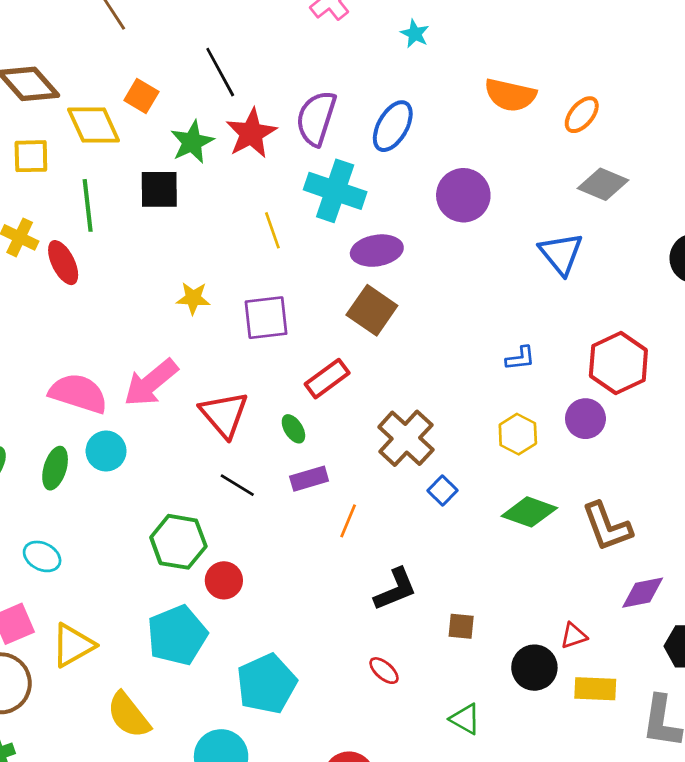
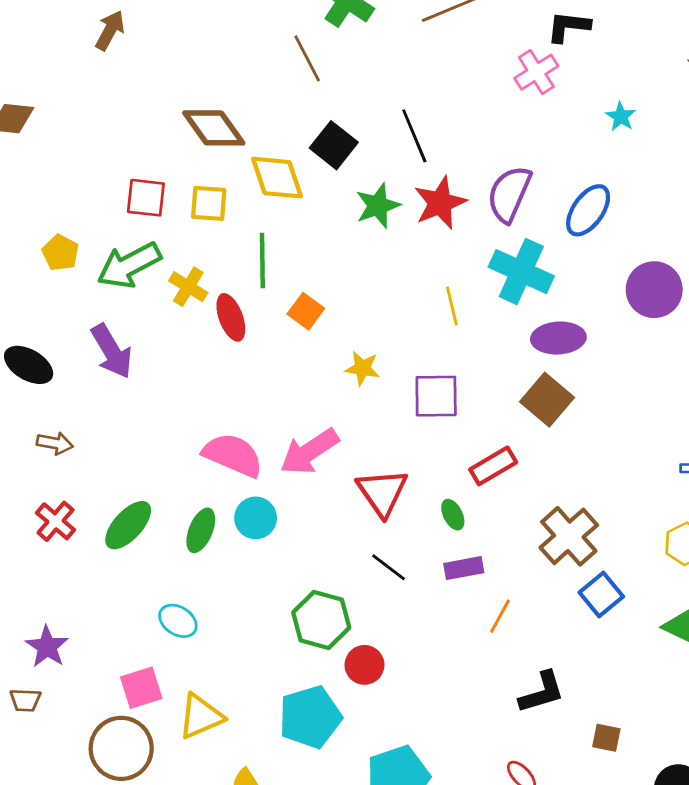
orange square: (141, 96) -> (306, 311), moved
black square: (159, 189) -> (334, 145), moved, turned 33
blue square: (442, 490) -> (601, 595), size x1.4

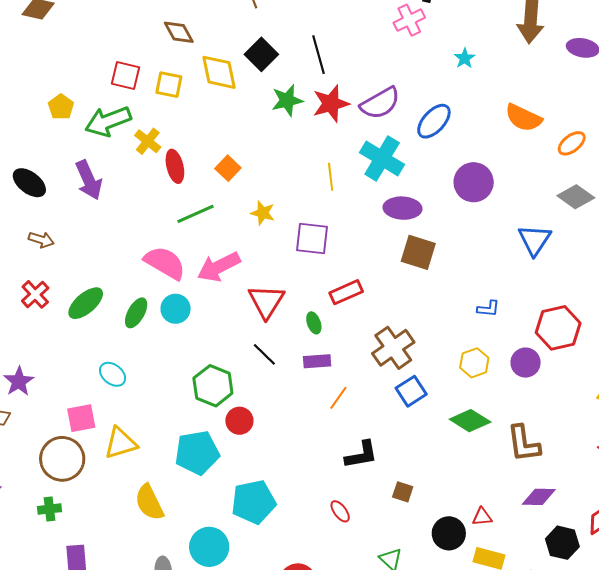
brown diamond: (214, 128) -> (179, 32), size x0.7
purple semicircle: (509, 194) -> (380, 103), turned -150
green line: (262, 261) -> (196, 214), moved, turned 60
brown square: (547, 400) -> (418, 252), moved, turned -30

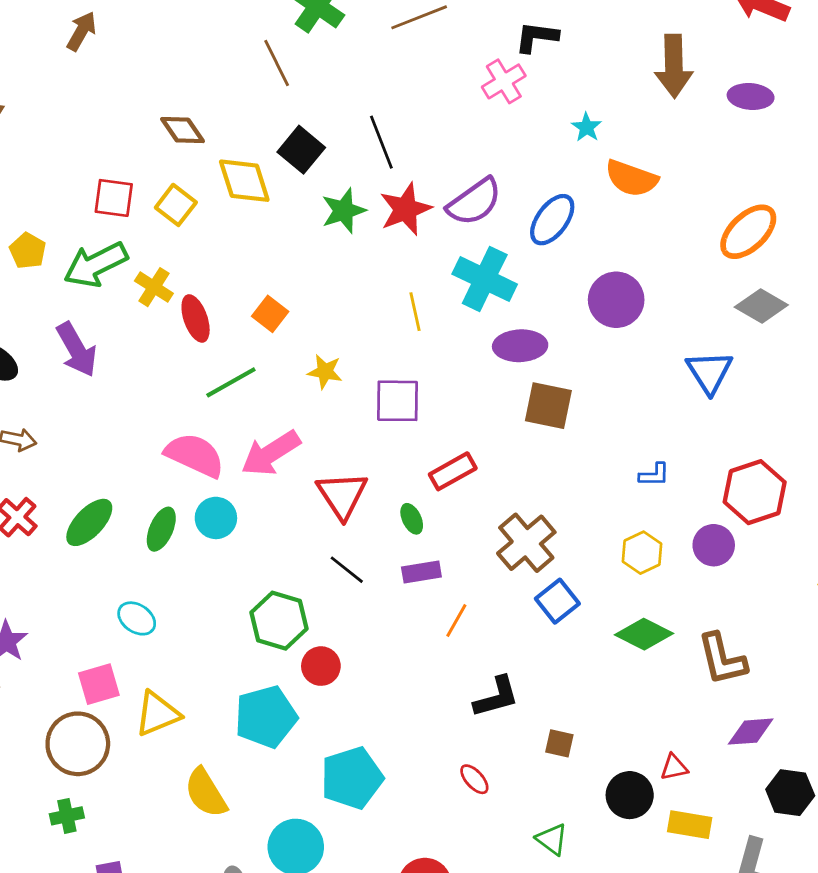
yellow square: (169, 85) -> (176, 205), turned 32
orange semicircle: (523, 118) -> (631, 178), moved
orange ellipse: (572, 143) -> (748, 232), size x1.5

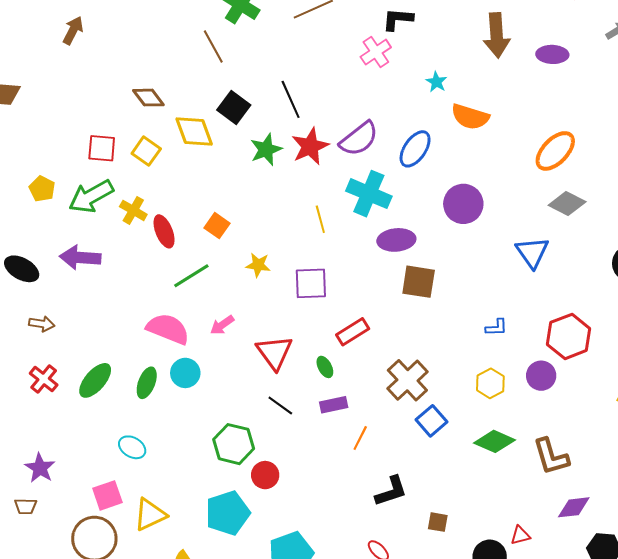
purple arrow: (77, 350) -> (80, 258), turned 126
pink arrow: (271, 453) -> (222, 325), size x0.6

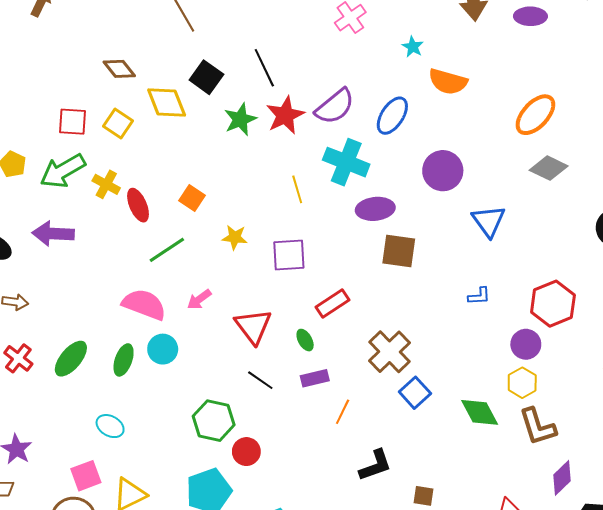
blue triangle: (532, 252) -> (489, 221), moved
yellow hexagon: (490, 383) -> (522, 383), moved
green diamond: (494, 441) -> (480, 412), turned 39
purple diamond: (574, 507) -> (562, 478), turned -36

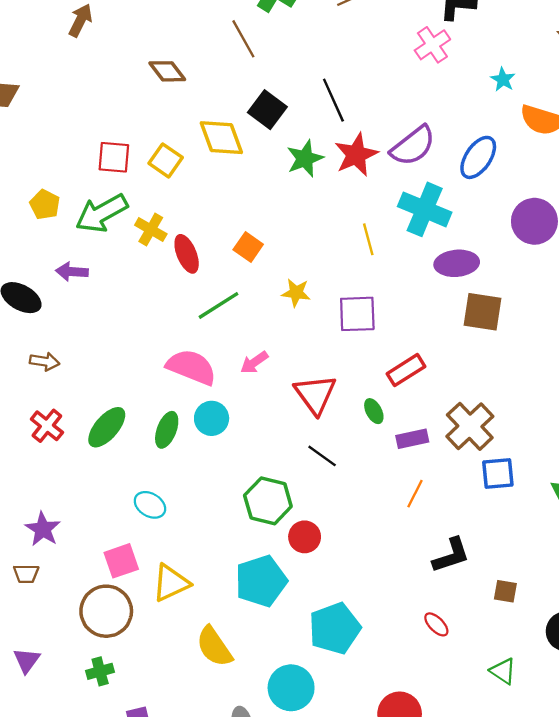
brown diamond: (119, 69) -> (167, 71), moved
purple arrow: (53, 234) -> (72, 272), moved, size x0.7
purple rectangle: (315, 378) -> (412, 439), moved
blue square: (415, 393) -> (498, 473), turned 36

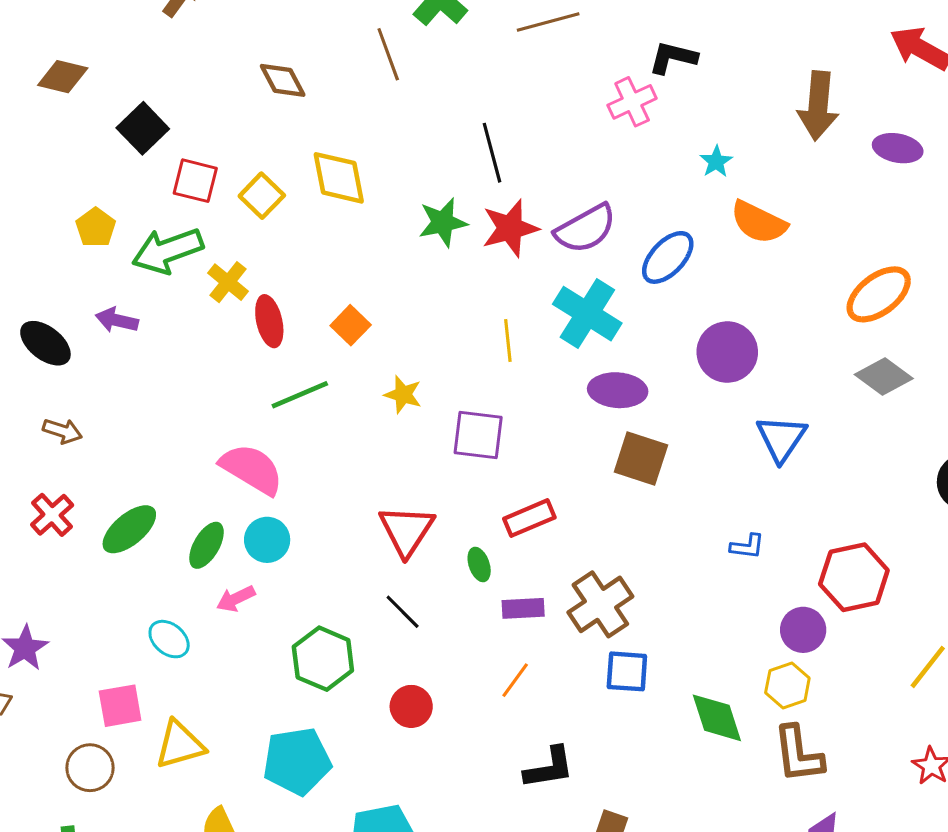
black square: (267, 110) -> (143, 128), moved
pink arrow: (254, 362) -> (236, 599), moved
red circle: (305, 537) -> (411, 706), moved
brown circle: (106, 611) -> (90, 768), size x0.7

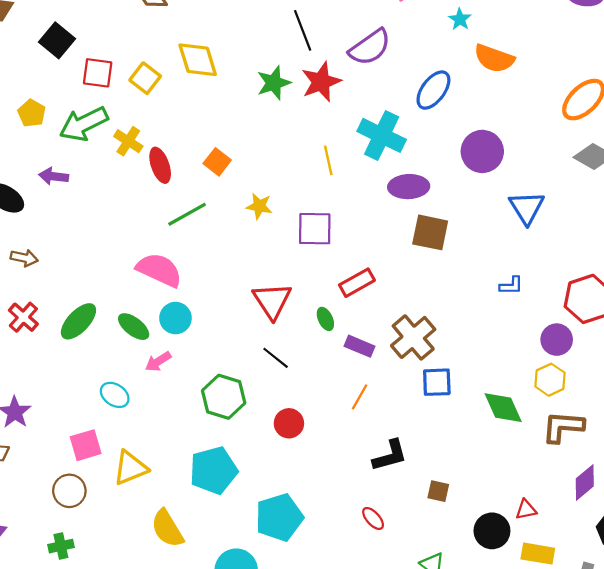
purple semicircle: (586, 229) -> (370, 47), moved
green ellipse: (207, 545) -> (134, 327), turned -76
purple rectangle: (523, 608) -> (359, 346), turned 32
brown L-shape: (798, 754) -> (563, 427), turned 108

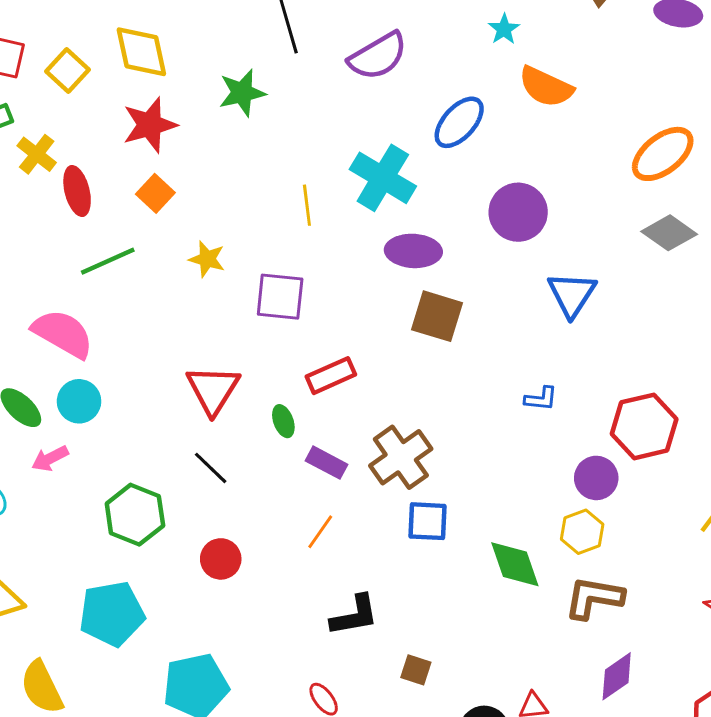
red star: (321, 82) -> (150, 125), moved

